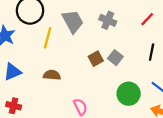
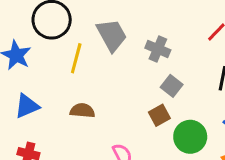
gray cross: (108, 20) -> (158, 49), moved
brown square: (96, 59) -> (159, 115), moved

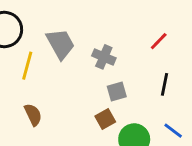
gray square: (172, 86) -> (117, 92), turned 36
brown semicircle: (82, 111) -> (33, 115), turned 60

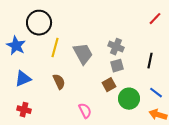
red line: (159, 41) -> (155, 19), moved
gray trapezoid: (61, 44) -> (83, 54), moved
gray cross: (104, 57) -> (116, 47), moved

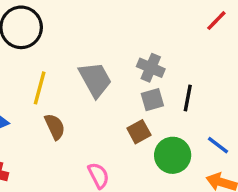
yellow line: (55, 48) -> (40, 88), moved
black line: (150, 61) -> (188, 98), moved

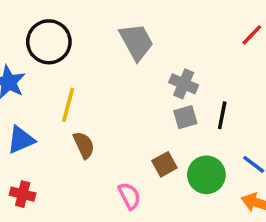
gray trapezoid: (95, 80) -> (136, 42), moved
brown square: (139, 132) -> (164, 164), moved

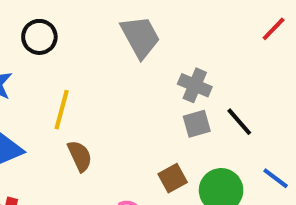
black circle: (49, 42) -> (39, 37), size x0.7
black line: (222, 115) -> (239, 122), turned -52

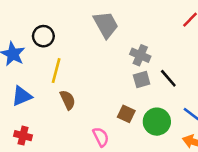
black circle: (39, 37) -> (43, 36), moved
brown square: (173, 178) -> (126, 114), turned -36

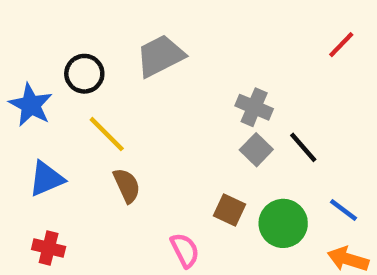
gray trapezoid: (106, 25) -> (160, 56), moved, turned -88
yellow line: (56, 71) -> (107, 134), turned -60
gray square: (142, 79) -> (256, 150), turned -30

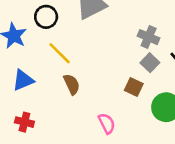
brown square: (230, 210) -> (134, 87), moved

